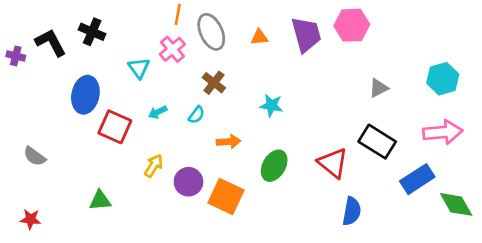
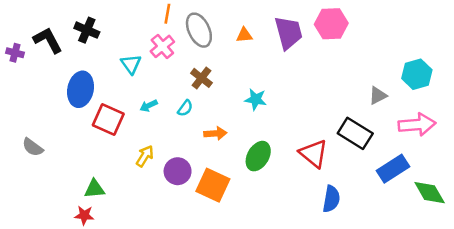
gray triangle: (379, 88) -> (378, 96), moved
red star: (31, 219) -> (84, 215), moved

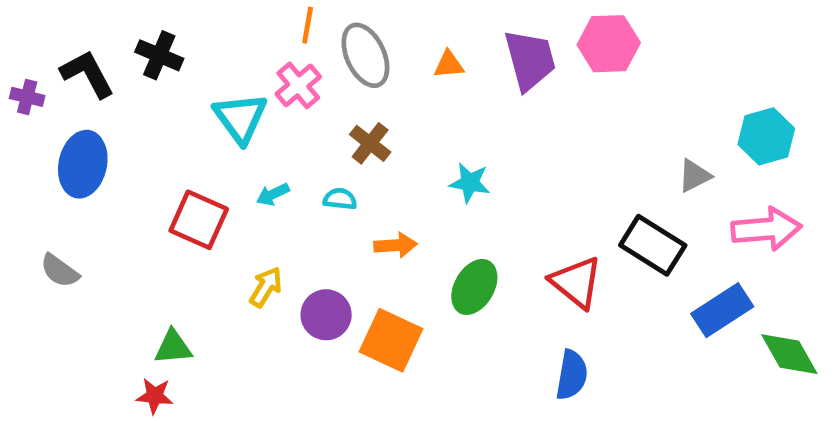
cyan triangle: (131, 64) -> (240, 118), size x1.4
blue ellipse: (81, 89) -> (83, 164), moved
cyan semicircle: (185, 108) -> (340, 199), turned -120
blue semicircle: (331, 199) -> (572, 375), moved

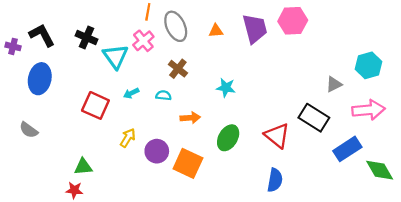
black cross: (159, 55) -> (87, 37), moved

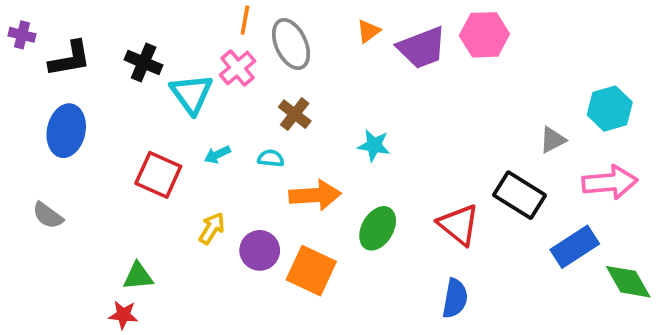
purple trapezoid: (255, 29) -> (422, 48), turned 84
orange triangle: (216, 31) -> (368, 31), moved, turned -32
black L-shape: (42, 35) -> (70, 59), turned 108
purple cross: (13, 46) -> (22, 35), moved
orange arrow: (190, 118) -> (315, 195), size x1.5

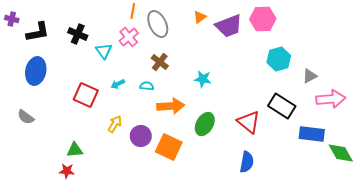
cyan triangle: (192, 94) -> (104, 51), size x0.7
cyan hexagon: (610, 109) -> (279, 59), moved
gray triangle: (553, 140) -> (310, 76), moved
blue rectangle: (575, 247) -> (312, 134), turned 40

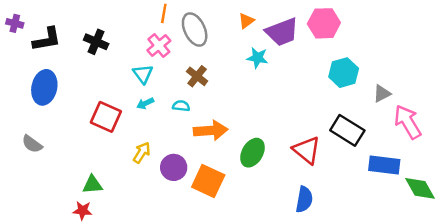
cyan triangle: (104, 51) -> (143, 74), moved
cyan star: (203, 79) -> (257, 58), moved
pink arrow: (331, 99) -> (408, 122), turned -116

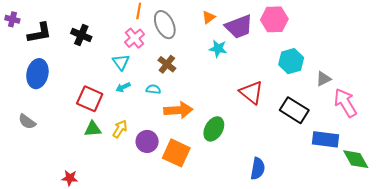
red triangle: (307, 150) -> (251, 92), moved
green triangle: (92, 185) -> (93, 129), moved

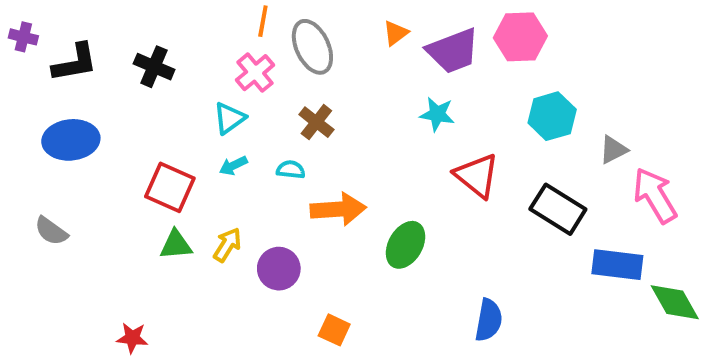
cyan star: (218, 49) -> (437, 114), moved
cyan triangle: (121, 62) -> (229, 118), turned 30
blue ellipse: (37, 74) -> (71, 140), turned 72
orange square: (176, 153) -> (334, 330), moved, size x0.6

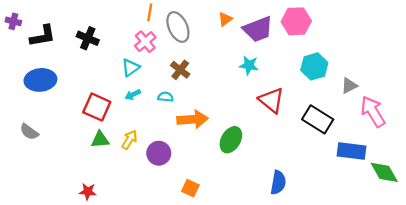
red star: (132, 338) -> (88, 192), moved

